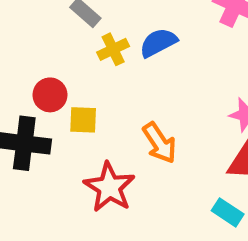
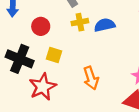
red circle: (50, 95) -> (41, 26), moved
red star: (109, 187) -> (43, 87), moved

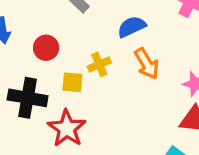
yellow cross: (80, 22) -> (99, 64), moved
orange arrow: (91, 78) -> (147, 64), moved

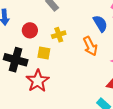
blue semicircle: (132, 27) -> (100, 24), moved, turned 78
yellow cross: (99, 64) -> (59, 35), moved

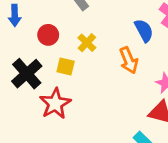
yellow cross: (59, 35) -> (87, 43), turned -32
black cross: (16, 60) -> (27, 74), turned 30

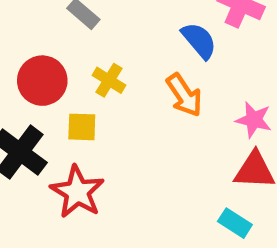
red circle: (48, 35) -> (42, 81), size x1.4

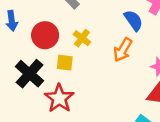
orange arrow: (184, 95) -> (123, 50), turned 60

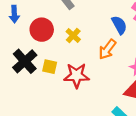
yellow square: (65, 63) -> (50, 67), moved
red star: (59, 98) -> (77, 75), moved, turned 30

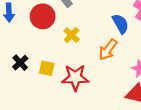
red circle: (42, 30) -> (43, 16), moved
black cross: (25, 61) -> (20, 63), size x0.6

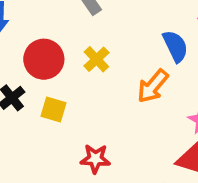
red circle: (43, 16) -> (44, 59), moved
red star: (75, 78) -> (95, 159), moved, size x0.7

